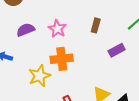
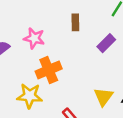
yellow star: (39, 76) -> (30, 96), turned -30

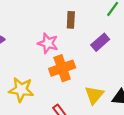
pink star: (34, 38) -> (48, 43), moved
orange cross: (49, 70) -> (62, 68), moved

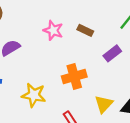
brown rectangle: (71, 20) -> (85, 30), turned -70
pink star: (48, 43) -> (53, 30), moved

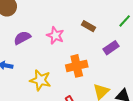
pink star: (53, 30) -> (55, 35), moved

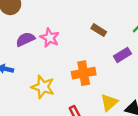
pink star: (55, 35) -> (50, 38), moved

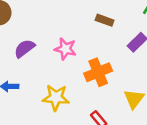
pink star: (50, 38) -> (65, 49), moved

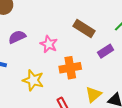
brown rectangle: (105, 20) -> (84, 28), size x1.5

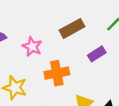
brown rectangle: (84, 28) -> (72, 28), turned -60

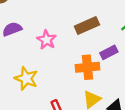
orange cross: (57, 73) -> (88, 67), moved

